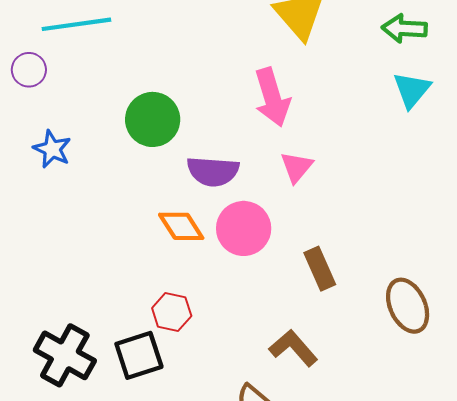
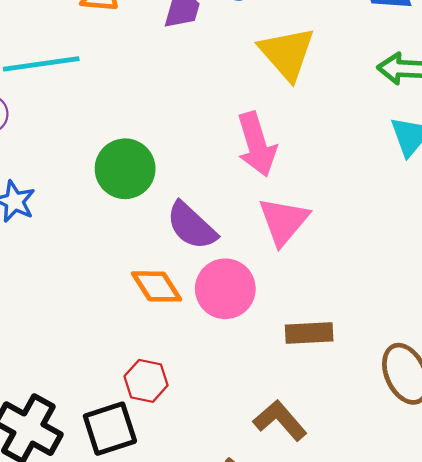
pink triangle: (296, 167) -> (284, 221), size x1.4
purple semicircle: (213, 171) -> (191, 226), turned 39
brown rectangle: (320, 269) -> (309, 333), turned -69

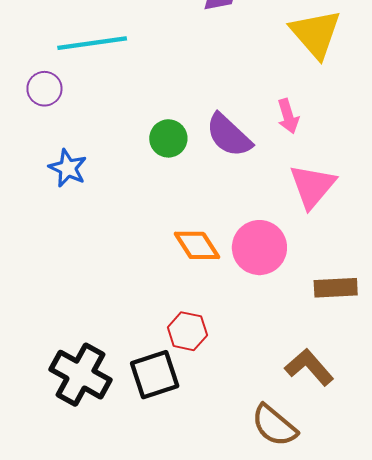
pink arrow: (257, 144) -> (288, 116), size x0.6
green circle: (125, 169) -> (168, 138), size x0.7
purple semicircle: (191, 226) -> (229, 135), moved

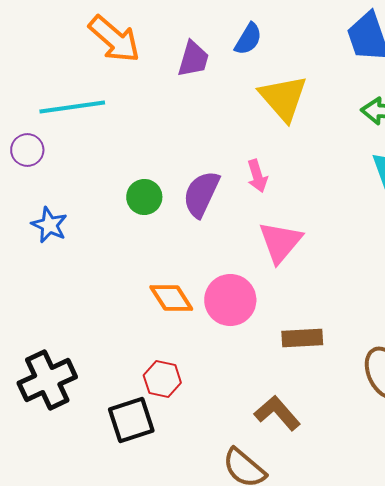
purple semicircle: (229, 135) -> (201, 194), turned 72
black cross: (80, 375) -> (47, 380), moved, turned 36

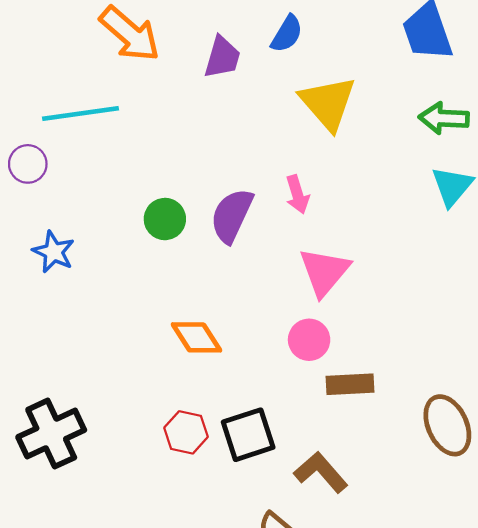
pink circle: (230, 300) -> (309, 340), moved, size x0.7
black square: (131, 420) -> (248, 435), moved

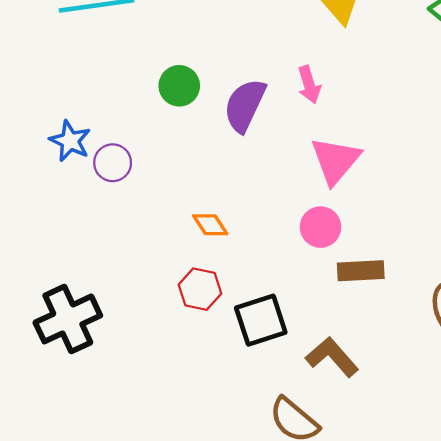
purple circle: (28, 164) -> (113, 163), moved
green circle: (165, 219) -> (179, 86), moved
orange diamond: (197, 337) -> (210, 225), size x0.7
red hexagon: (186, 432) -> (200, 289), moved

